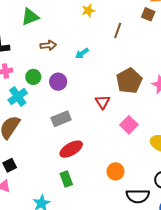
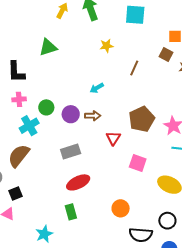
brown arrow: (48, 45) -> (93, 116), moved
pink square: (129, 125) -> (138, 163), turned -30

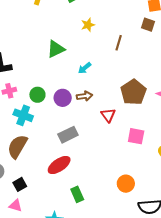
green triangle: (48, 47) -> (56, 49), moved
cyan cross: (29, 126) -> (23, 115), turned -30
red ellipse: (78, 182) -> (59, 165), moved

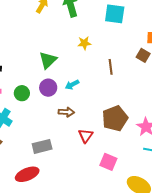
brown line: (119, 43) -> (111, 67), turned -35
green triangle: (56, 49) -> (48, 60), turned -30
green circle: (37, 95) -> (22, 93), moved
purple circle: (63, 98) -> (48, 88), moved

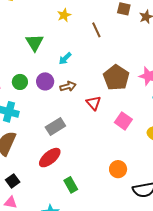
purple circle: (48, 88) -> (45, 81), moved
pink square: (108, 162) -> (123, 121), turned 30

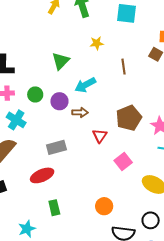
cyan arrow: (65, 58) -> (85, 85), size x1.5

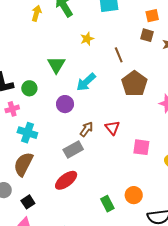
green circle: (35, 94) -> (29, 88), moved
brown arrow: (80, 112) -> (86, 129), moved, turned -42
brown pentagon: (129, 118) -> (134, 84), moved
pink square: (123, 162) -> (141, 147), turned -30
green rectangle: (54, 208) -> (107, 204), moved

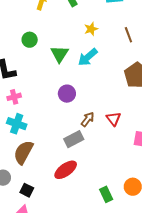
brown line: (119, 55) -> (128, 35), moved
cyan arrow: (86, 82) -> (88, 57), moved
green circle: (29, 88) -> (30, 40), moved
cyan cross: (27, 133) -> (17, 124), moved
black square: (28, 202) -> (27, 190), turned -32

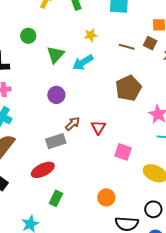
brown line: (128, 35) -> (127, 47), turned -63
green rectangle: (106, 194) -> (56, 198), moved, turned 42

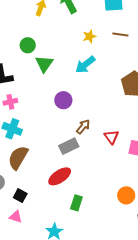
brown line: (127, 47) -> (120, 35), moved
green triangle: (55, 55) -> (44, 64), moved
red triangle: (98, 127) -> (111, 137), moved

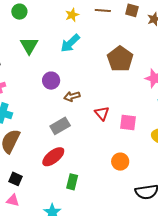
green circle: (28, 45) -> (19, 12), moved
brown arrow: (83, 127) -> (72, 96), moved, turned -140
orange circle: (126, 195) -> (120, 162), moved

